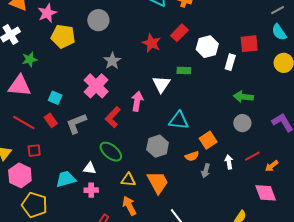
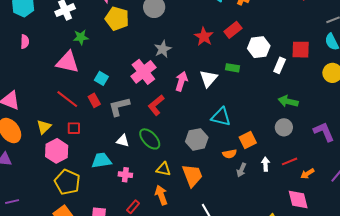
pink arrow: (137, 101) -> (181, 81), moved
white triangle: (90, 168) -> (123, 141), moved

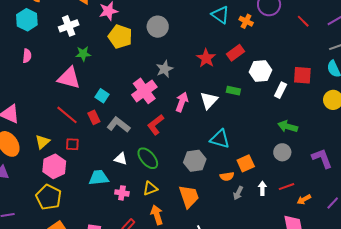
gray L-shape: (119, 107) -> (119, 125), turned 50
yellow triangle: (163, 169) -> (150, 188), moved, turned -35
yellow pentagon: (67, 182) -> (49, 197), moved

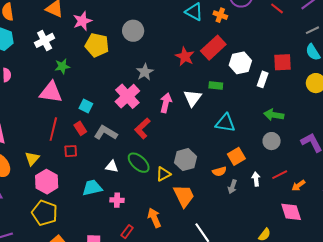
red rectangle: (235, 53) -> (213, 48), size x1.4
red line: (67, 115) -> (53, 129), turned 70
cyan triangle: (220, 139) -> (225, 123), moved
red square: (72, 144) -> (71, 151), moved
yellow triangle: (150, 188) -> (163, 174), moved

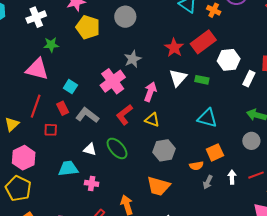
white triangle: (193, 98) -> (178, 78), moved
yellow triangle: (32, 159) -> (12, 124), moved
yellow triangle: (163, 174) -> (152, 120), moved, turned 42
orange trapezoid: (184, 196) -> (159, 186), turned 125

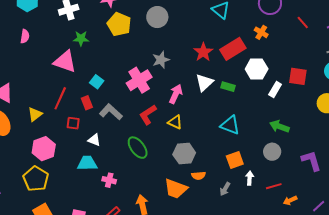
orange cross: (214, 10) -> (261, 32), moved
white triangle: (90, 149) -> (94, 140), moved
orange semicircle: (196, 166) -> (199, 176), moved
white arrow: (232, 177) -> (250, 178), moved

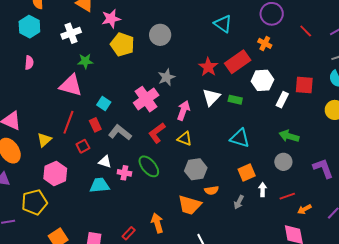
red square: (73, 123) -> (83, 146), turned -32
yellow pentagon: (36, 179) -> (34, 202), moved, turned 30
pink cross: (109, 180) -> (124, 173), moved

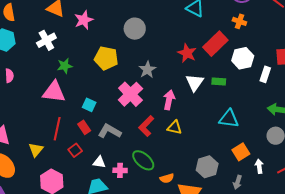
yellow pentagon: (122, 44) -> (106, 58), moved
gray hexagon: (196, 169) -> (207, 167), moved
orange semicircle: (211, 190) -> (167, 178), moved

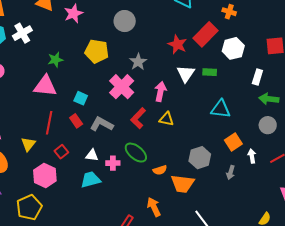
white cross: (46, 40) -> (22, 33), moved
white rectangle: (265, 74) -> (257, 77), moved
red square: (75, 150) -> (61, 152), moved

